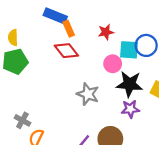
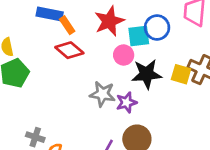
red star: (106, 32) -> (109, 21), size x1.6
purple star: (130, 109) -> (126, 102), moved

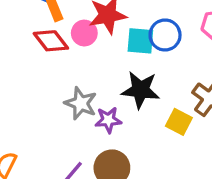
pink circle: (124, 55) -> (84, 33), moved
yellow square: (181, 74) -> (179, 122), moved

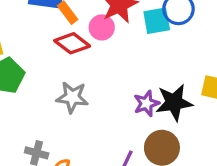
black star: (140, 90) -> (174, 102), moved
gray star: (81, 103) -> (72, 97), moved

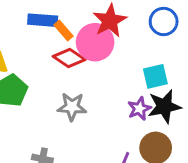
cyan square: (157, 21) -> (155, 76), moved
pink circle: (102, 27) -> (95, 42), size x1.6

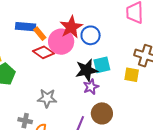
blue circle: (164, 22) -> (91, 35), moved
black star: (164, 106) -> (87, 70), moved
gray star: (72, 107) -> (47, 98), moved

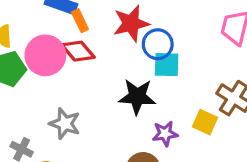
pink circle: (61, 42) -> (45, 55), moved
cyan square: (102, 65) -> (167, 65), moved
purple star: (91, 87) -> (165, 134), moved

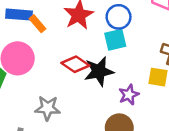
blue circle: (158, 44) -> (119, 17), moved
red diamond: (78, 51) -> (75, 64), moved

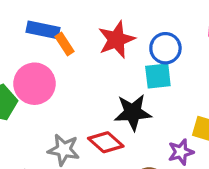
red diamond: (75, 64) -> (106, 142), moved
purple star: (129, 95) -> (181, 152), moved

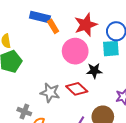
pink circle: (34, 84) -> (75, 51), moved
black star: (133, 112) -> (94, 71), size x0.7

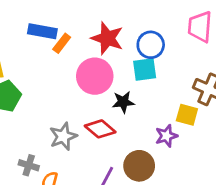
red star: (86, 25) -> (107, 38), turned -30
orange rectangle: (53, 26) -> (62, 43), turned 72
gray star: (50, 93) -> (63, 136), turned -30

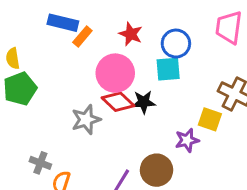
red star: (107, 38) -> (131, 34), size x0.7
red diamond: (100, 129) -> (118, 102), moved
gray star: (63, 136) -> (86, 120), moved

